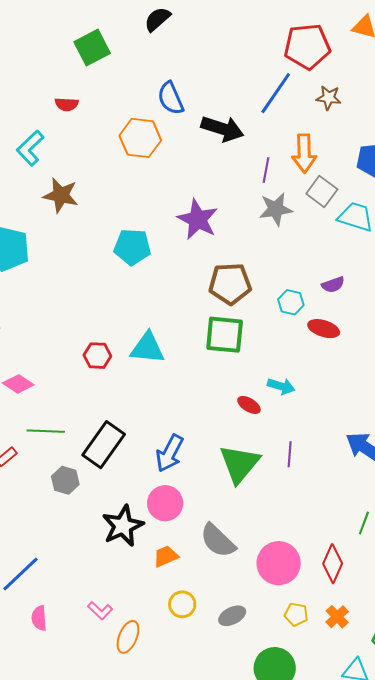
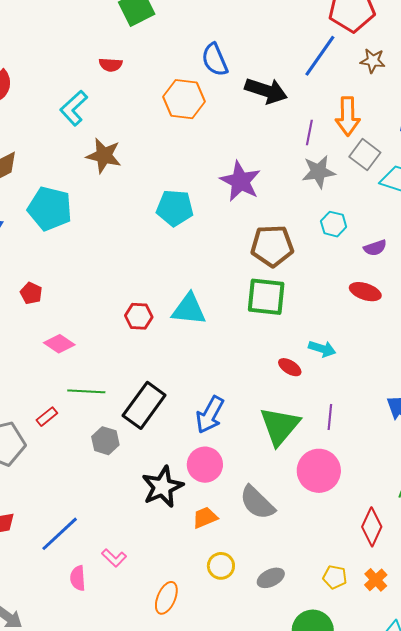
cyan hexagon: (291, 302) -> (334, 224), moved
pink circle: (279, 563) -> (319, 471), moved
pink L-shape: (100, 611) -> (114, 558), moved

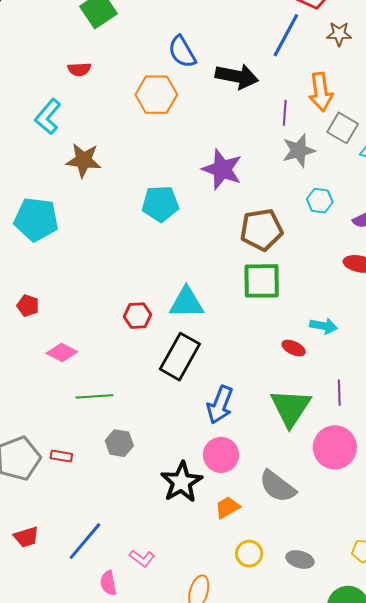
black rectangle: (144, 405) -> (180, 357), moved
red rectangle: (47, 417) -> (61, 456), moved, turned 55
gray ellipse: (271, 578) -> (300, 559), turned 48

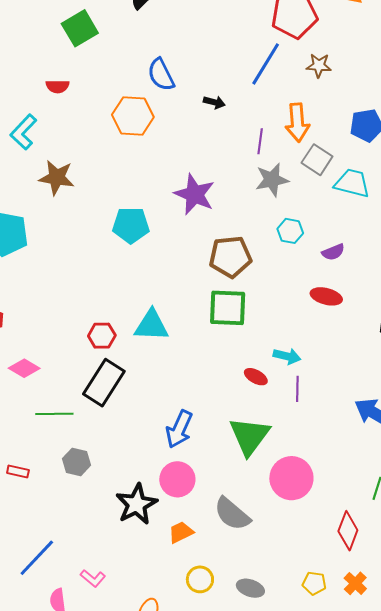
black arrow: (237, 76) -> (214, 102), size x0.5
black rectangle: (180, 357) -> (104, 383), moved
purple line: (339, 393) -> (297, 389), moved

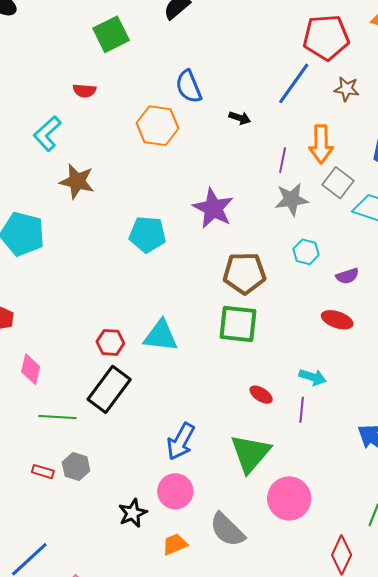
cyan arrow: (287, 356) -> (313, 377), moved
pink diamond: (24, 368) -> (31, 369), turned 68
red rectangle: (18, 472) -> (43, 472), moved
black star: (136, 504) -> (133, 513), size x0.7

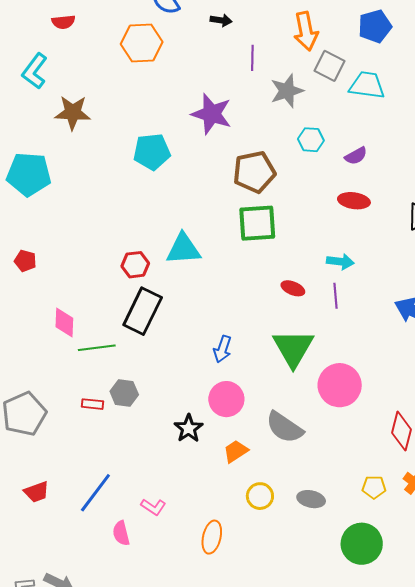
purple line: (283, 160) -> (252, 58), moved
pink diamond: (31, 369) -> (64, 322), moved
blue arrow: (181, 441) -> (223, 349), size x0.7

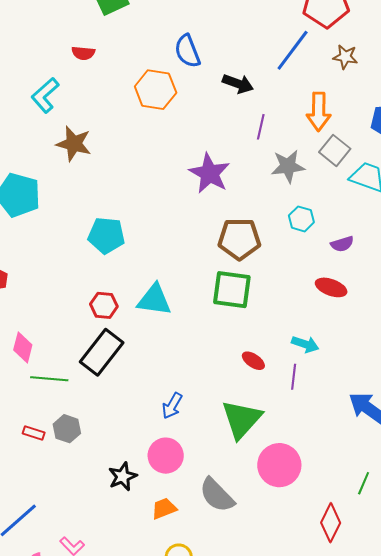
black arrow: (221, 20) -> (238, 84), size x1.4
cyan pentagon: (152, 152) -> (106, 235), moved

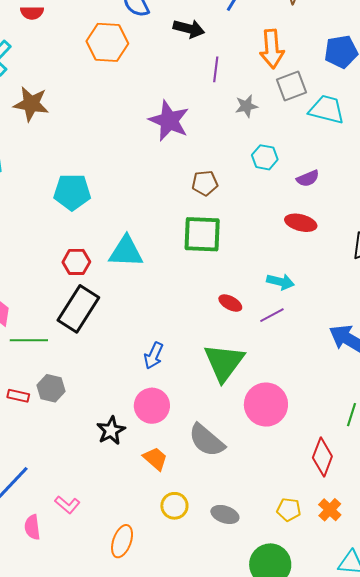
gray square: (335, 150) -> (292, 86), turned 36
gray star: (288, 166) -> (246, 106), size x0.7
brown pentagon: (239, 239) -> (205, 183), size x0.6
purple line: (294, 377) -> (272, 315), turned 60
orange trapezoid: (164, 509) -> (155, 459), turned 68

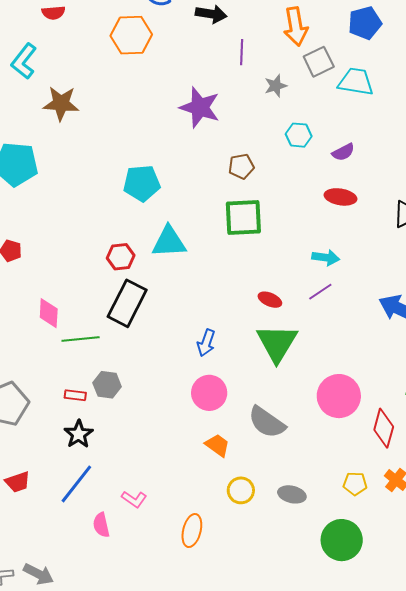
cyan pentagon: (72, 192) -> (142, 183), moved
red ellipse: (230, 303) -> (270, 300), moved
pink circle: (266, 405) -> (339, 396), moved
black star: (111, 431) -> (79, 434), moved

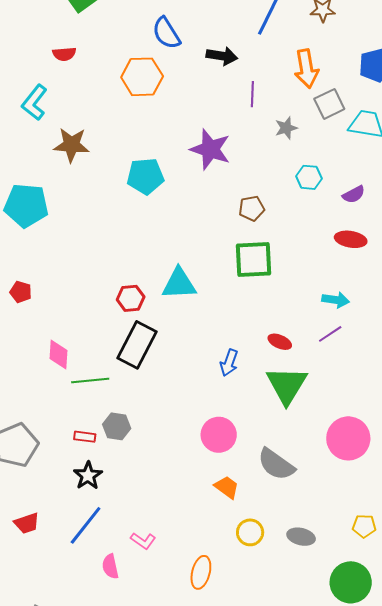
cyan pentagon: (142, 183) -> (145, 176), moved
blue arrow: (206, 343) -> (229, 363), moved

